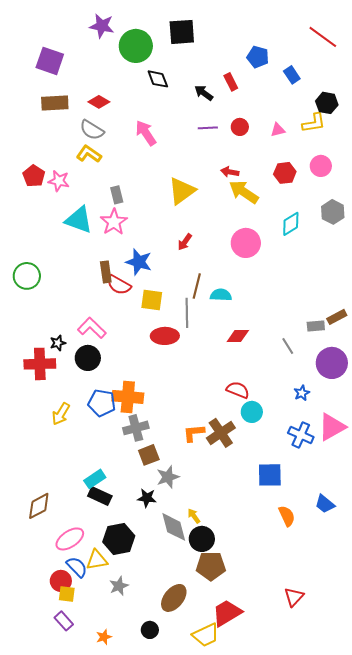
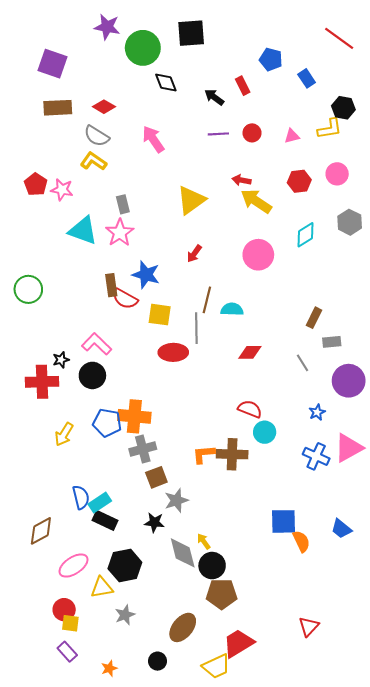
brown rectangle: (337, 317) -> (314, 318), moved, turned -36
brown cross: (221, 433) -> (232, 454), turned 36
blue square: (270, 475) -> (284, 521), moved
blue semicircle: (77, 567) -> (81, 497), moved, turned 30

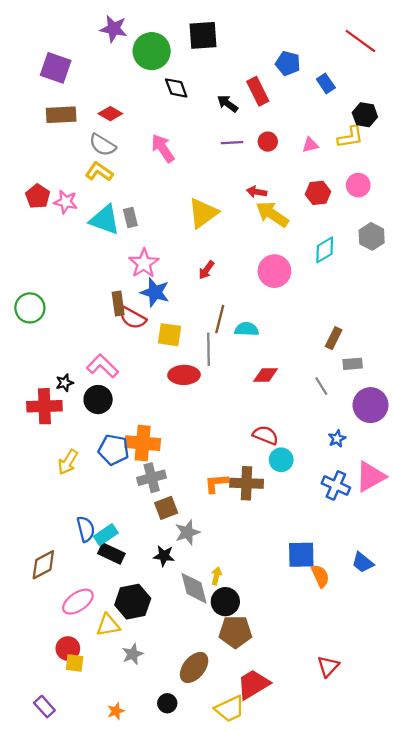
red rectangle: (243, 86) -> (258, 91), size x1.4
cyan triangle: (83, 231) -> (105, 220), moved
pink star: (120, 233) -> (144, 263), moved
yellow arrow: (204, 541) -> (216, 576), turned 49
purple rectangle: (67, 652) -> (44, 707), moved

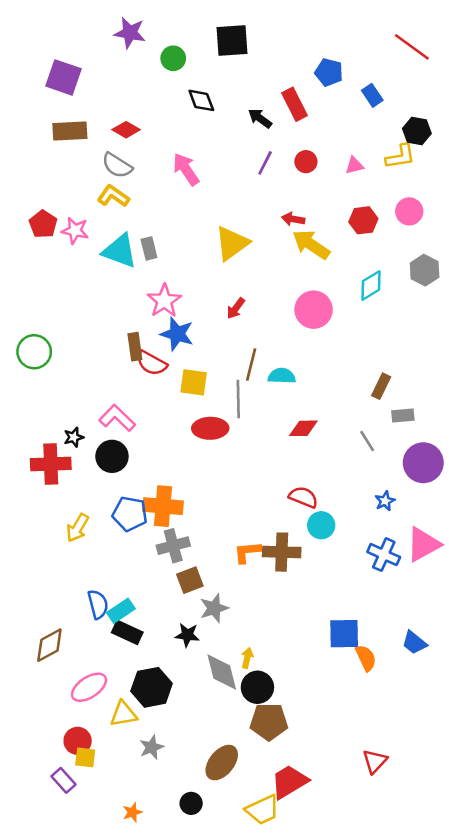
green circle: (152, 51) -> (173, 58), size x0.6
purple line: (232, 143) -> (265, 163), turned -60
purple rectangle: (44, 707) -> (64, 780), moved

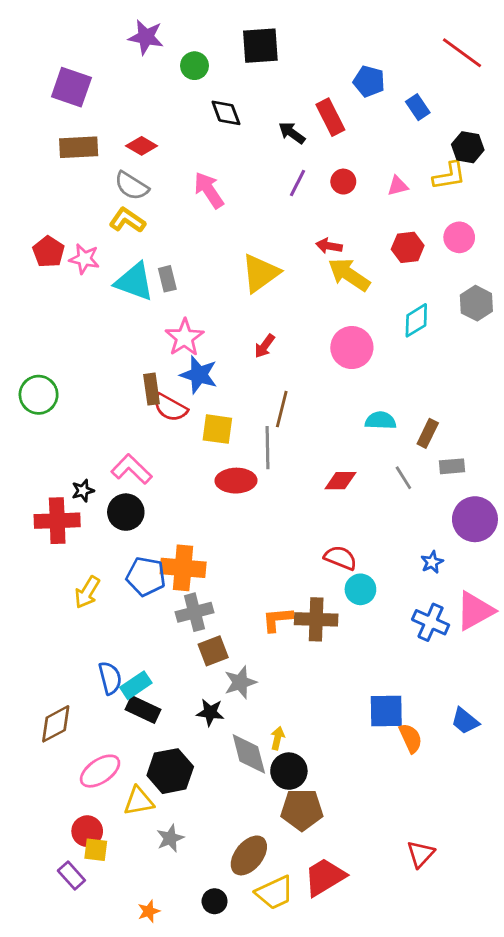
cyan semicircle: (282, 376) -> (381, 420), moved
gray line: (367, 441) -> (403, 478), moved
yellow trapezoid: (263, 810) -> (275, 893), moved

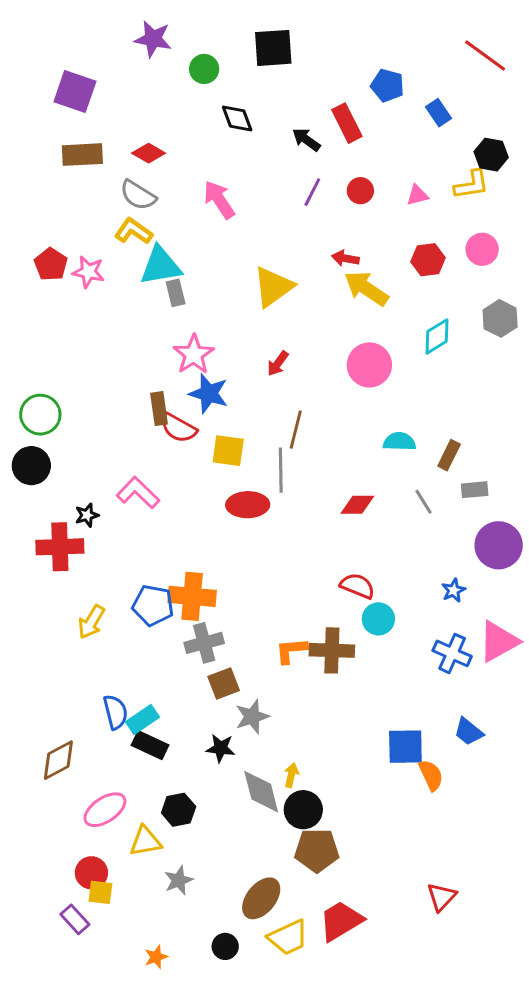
cyan triangle: (134, 282) -> (161, 266), moved, turned -30
black circle: (126, 512) -> (31, 466), moved
blue trapezoid: (465, 721) -> (469, 732), moved
black hexagon: (170, 771) -> (179, 810), size x0.7

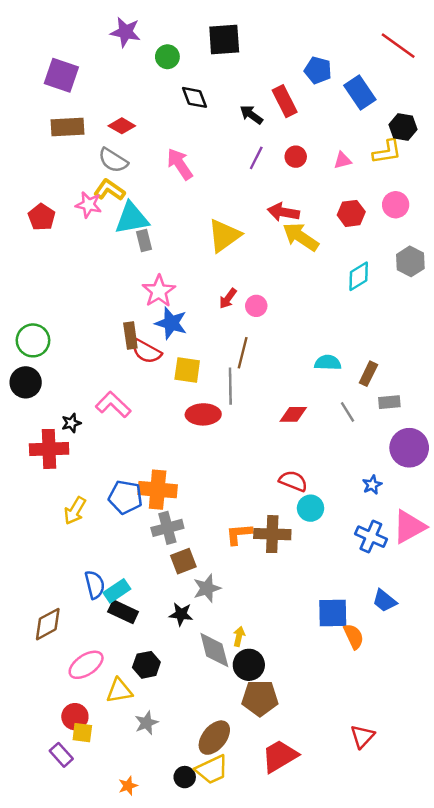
blue rectangle: (439, 113) -> (360, 93), size x1.5
red arrow: (345, 258) -> (283, 212), size x1.4
pink star: (88, 272) -> (88, 205), moved
pink circle: (369, 365) -> (256, 306), moved, size x0.6
yellow trapezoid: (288, 937) -> (212, 770), moved

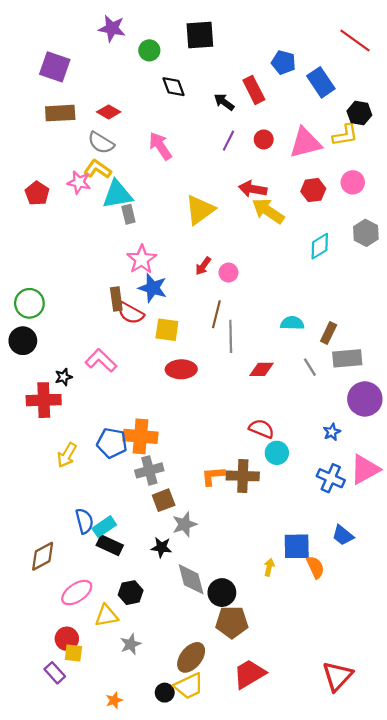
pink triangle: (343, 160) -> (305, 143), size x2.0
gray line: (230, 386) -> (231, 336), moved
gray rectangle: (389, 402) -> (347, 358), size x1.5
yellow arrow: (239, 636) -> (269, 567), moved
red triangle: (362, 736) -> (337, 676), moved, size x1.4

